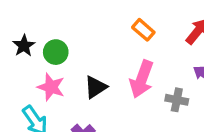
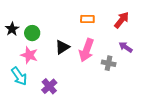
orange rectangle: (143, 30) -> (87, 19), turned -40
black triangle: (96, 87) -> (62, 47), moved

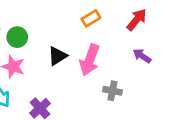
orange rectangle: (87, 19) -> (91, 18), turned -32
gray cross: (109, 63) -> (112, 91), moved

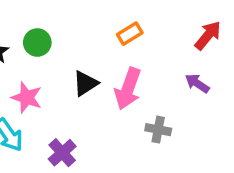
red arrow: (137, 20) -> (208, 35), moved
green circle: (17, 37) -> (37, 43), moved

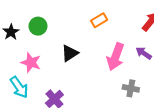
pink arrow: (128, 89) -> (116, 57), moved
gray cross: (158, 130) -> (131, 88), moved

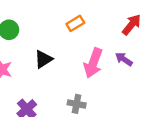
gray cross: (131, 88) -> (77, 104), moved

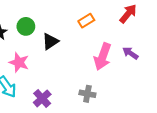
red arrow: (132, 25) -> (128, 14), moved
black triangle: (43, 59) -> (50, 42), moved

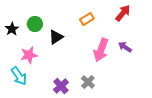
pink star: (19, 62) -> (29, 55), turned -30
gray cross: (87, 94) -> (88, 82), turned 32
purple cross: (42, 98) -> (61, 86), moved

